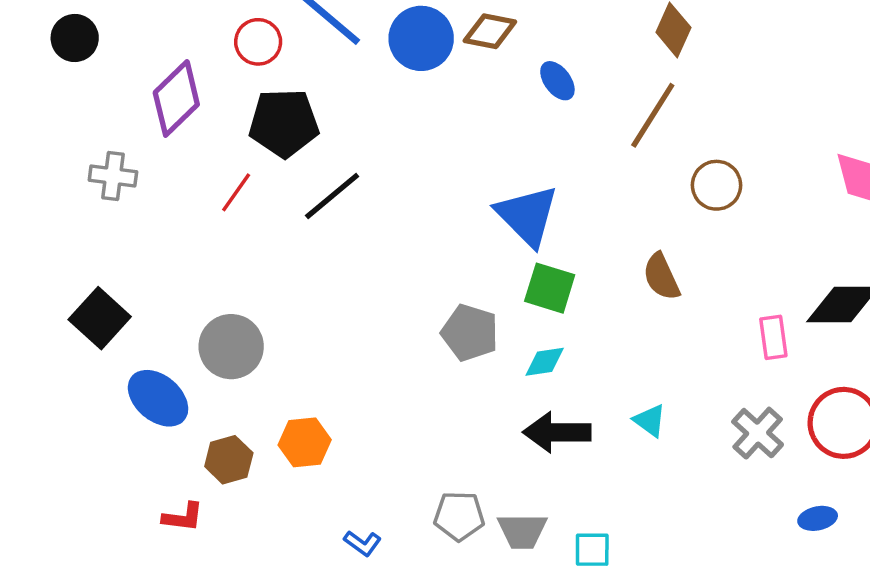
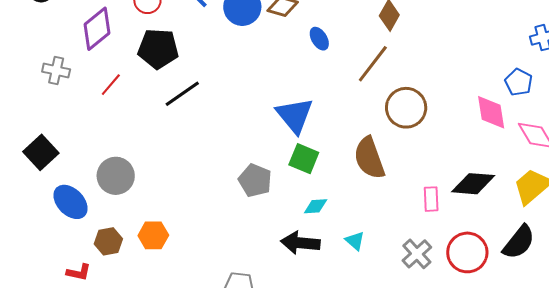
brown circle: (717, 185) -> (406, 108), size x1.4
red line: (236, 192) -> (111, 85), moved
brown semicircle: (661, 277) -> (369, 158), size x1.5
cyan diamond: (545, 362) -> (316, 206), moved

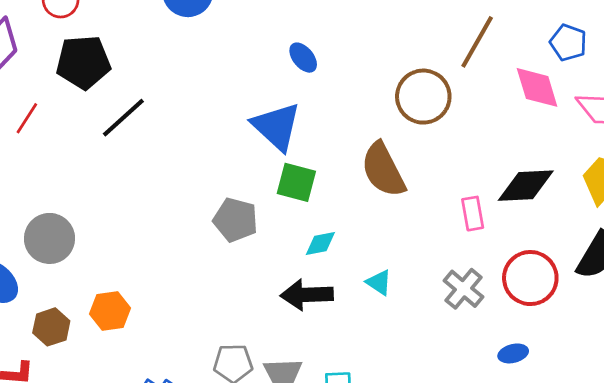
blue ellipse: (319, 39) -> (303, 58), moved
brown line: (373, 64) -> (477, 42), moved

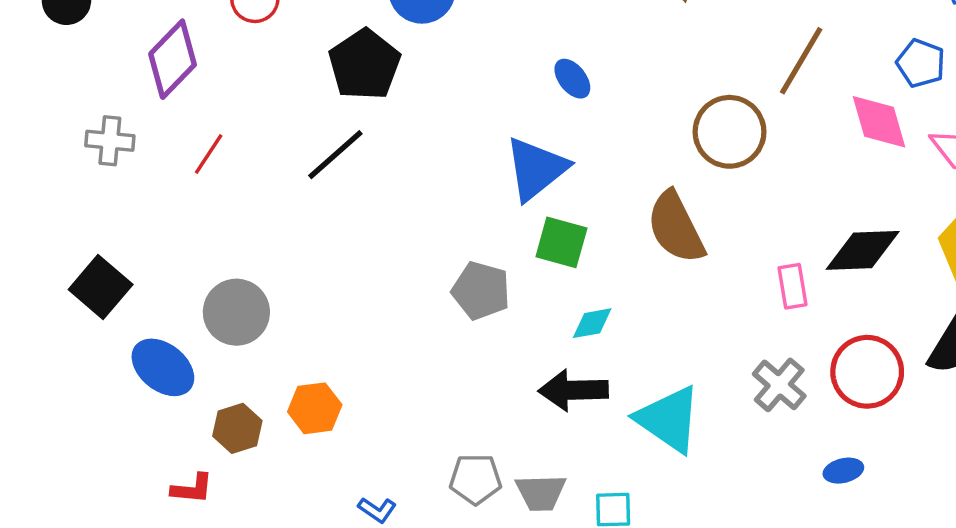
black pentagon: (83, 62) -> (365, 65), moved, turned -30
blue triangle: (276, 126) -> (536, 169), turned 38
cyan triangle: (379, 283) -> (669, 419), moved, size x2.0

